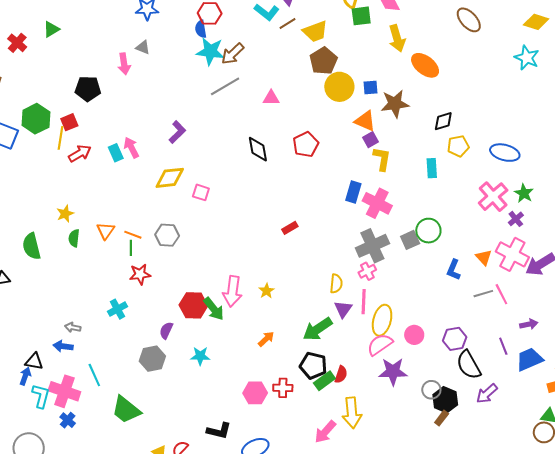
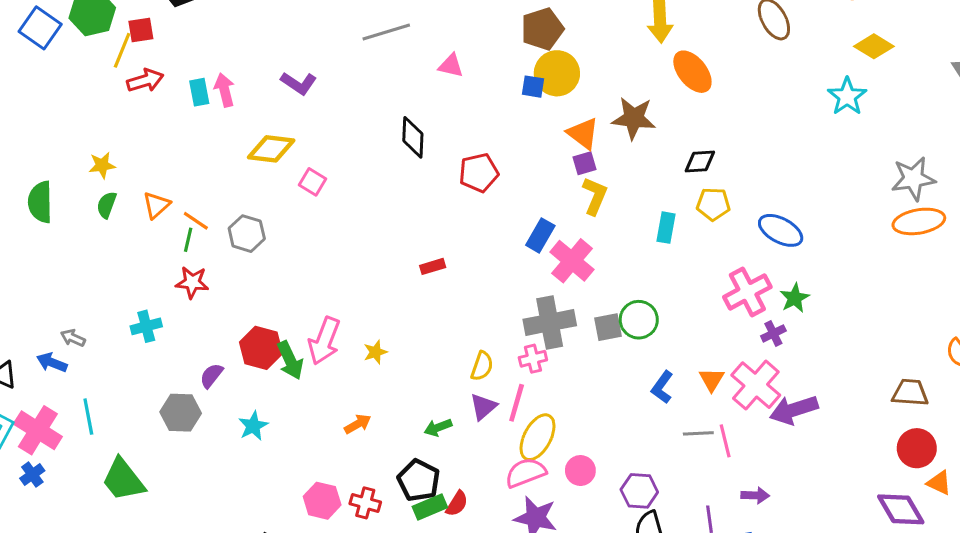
blue square: (371, 87) -> (533, 87), moved
purple L-shape: (177, 132) -> (299, 83), turned 65
red pentagon: (306, 144) -> (479, 173), moved
green arrow: (318, 329) -> (438, 427), size x0.6
cyan star: (200, 356) -> (253, 426), turned 30

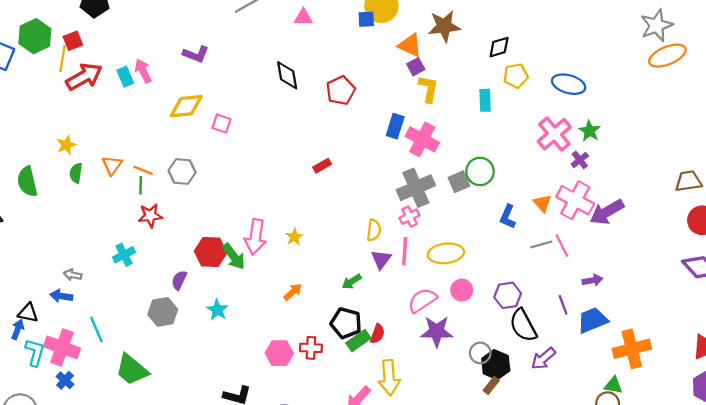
red arrow: (145, 80) -> (84, 77), size x1.4
yellow ellipse: (538, 437) -> (446, 253), moved, turned 68

